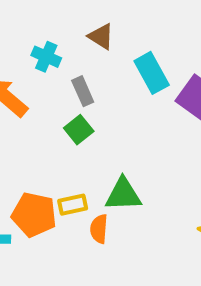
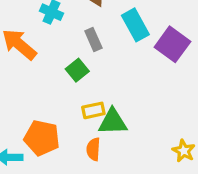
gray rectangle: (83, 91) -> (93, 40), moved
yellow rectangle: (73, 205) -> (93, 110), moved

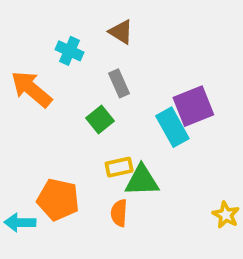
cyan rectangle: (135, 25) -> (172, 127), moved
purple square: (172, 44) -> (193, 106), moved, turned 32

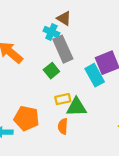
cyan cross: (69, 51) -> (51, 32), moved
gray rectangle: (119, 83) -> (63, 49), size x1.6

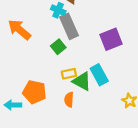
cyan rectangle: (95, 75) -> (99, 75), moved
green triangle: (76, 107) -> (82, 81), turned 30

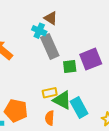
green square: (58, 47) -> (70, 66), moved, turned 32
cyan rectangle: (99, 75) -> (79, 107), moved

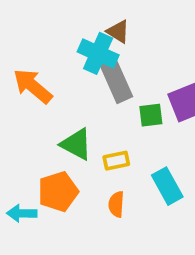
cyan cross: (39, 31) -> (98, 53), size x1.5
green triangle: (62, 100) -> (76, 144), moved
orange pentagon: (16, 111) -> (58, 192), turned -30

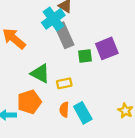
cyan cross: (98, 53) -> (53, 19), turned 30
cyan rectangle: (167, 186) -> (83, 113), moved

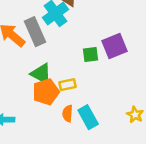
gray rectangle: (64, 35) -> (35, 32), moved
orange pentagon: (29, 102) -> (46, 92), moved

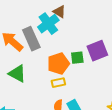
green triangle: (41, 74) -> (17, 74), moved
orange pentagon: (46, 92) -> (58, 64), moved

